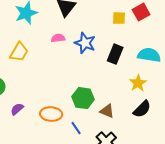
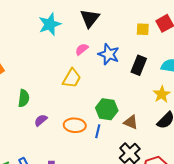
pink semicircle: (58, 38) -> (82, 49), turned -32
yellow trapezoid: (19, 52) -> (72, 78), moved
blue line: (76, 128) -> (98, 131), moved, turned 48

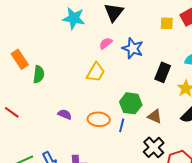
cyan star: (50, 24) -> (74, 18), turned 30
black rectangle: (139, 65) -> (163, 72), moved
green semicircle: (24, 98) -> (39, 74), moved
purple semicircle: (41, 120) -> (65, 114), turned 64

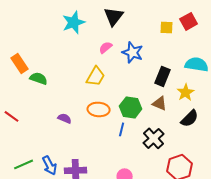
cyan star: (74, 18) -> (74, 22), turned -30
green semicircle: (39, 74) -> (39, 78), turned -78
brown triangle: (155, 116) -> (160, 103), moved
orange ellipse: (99, 119) -> (99, 109), moved
black cross: (154, 147) -> (154, 138), moved

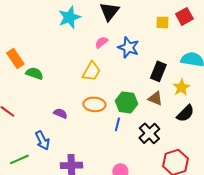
blue arrow: (50, 165) -> (42, 140), moved

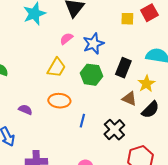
blue star: (128, 47) -> (93, 44), turned 30
brown triangle: (155, 98) -> (129, 99), moved
green hexagon: (126, 102) -> (91, 75), moved

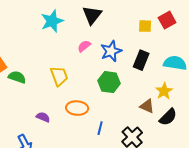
yellow trapezoid: (56, 68) -> (59, 76), moved, turned -50
black rectangle: (123, 68) -> (141, 60), moved

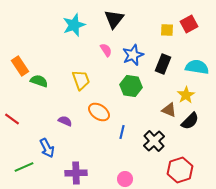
pink semicircle: (84, 46) -> (106, 50), turned 96
orange ellipse: (77, 108) -> (99, 112), turned 30

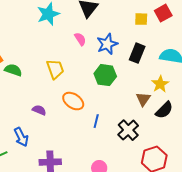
brown triangle: (169, 110) -> (143, 99), turned 42

